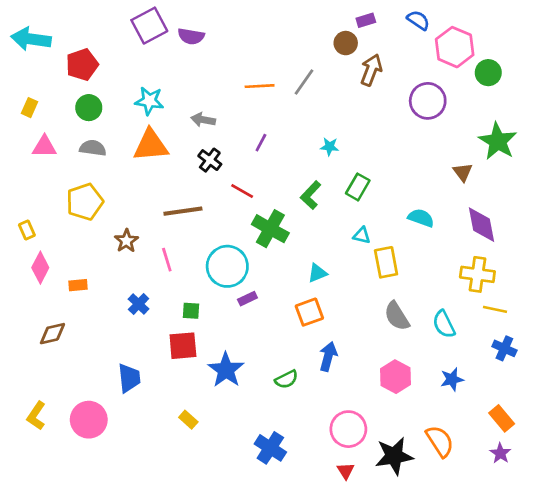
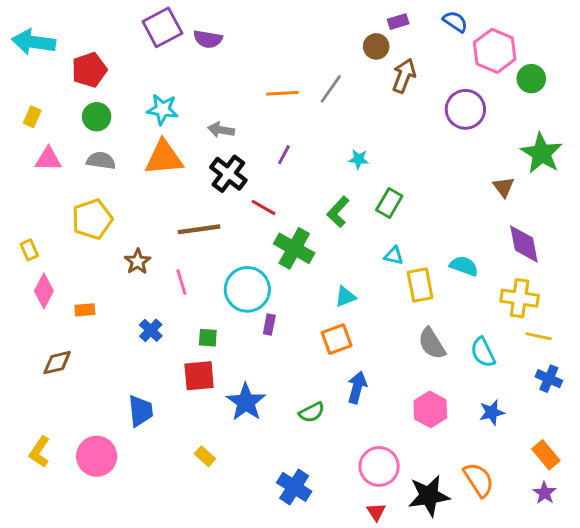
black cross: (210, 160) -> (228, 174), size x1.4
cyan semicircle: (421, 218) -> (464, 266), moved
purple rectangle: (247, 299) -> (269, 325), turned -54

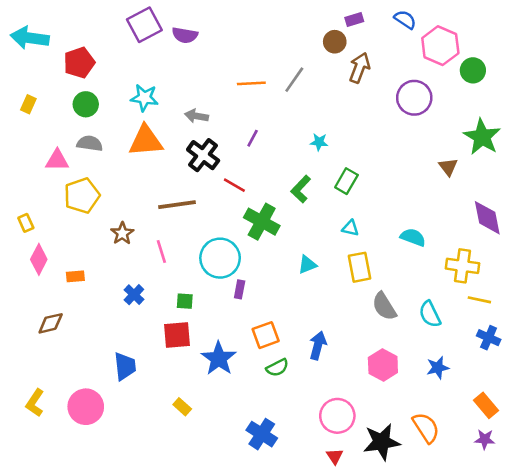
pink triangle: (48, 159) -> (57, 160), moved
purple diamond: (524, 244) -> (487, 218), moved
yellow rectangle: (420, 285) -> (359, 267), moved
orange square: (337, 339) -> (266, 335), moved
purple star: (544, 493) -> (485, 439), turned -30

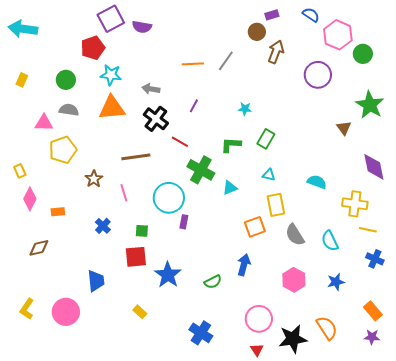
red pentagon: (79, 63) -> (93, 48), moved
green L-shape: (301, 189) -> (231, 145), turned 50
cyan triangle: (307, 265) -> (230, 188), moved
orange square: (266, 335) -> (255, 227), moved

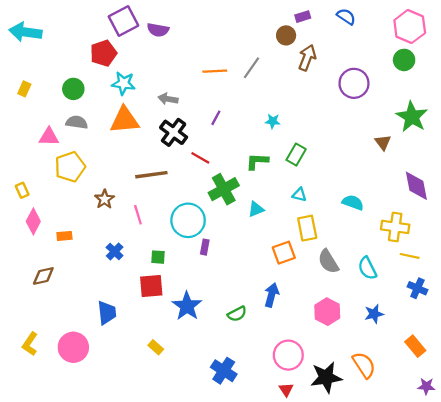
pink hexagon: (338, 35) -> (410, 27), moved
green cross: (201, 170) -> (224, 189), turned 32
purple star: (372, 337) -> (426, 386), moved

